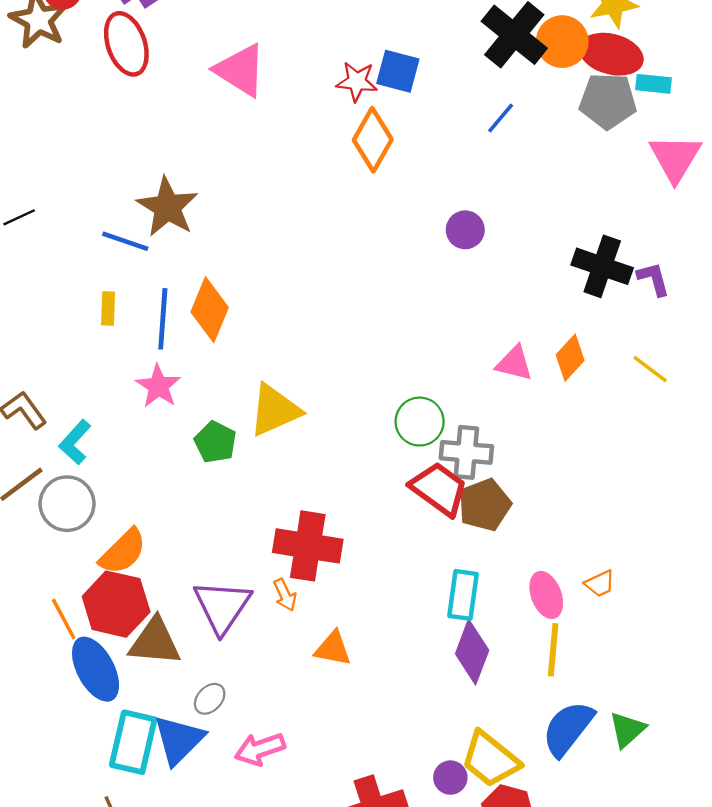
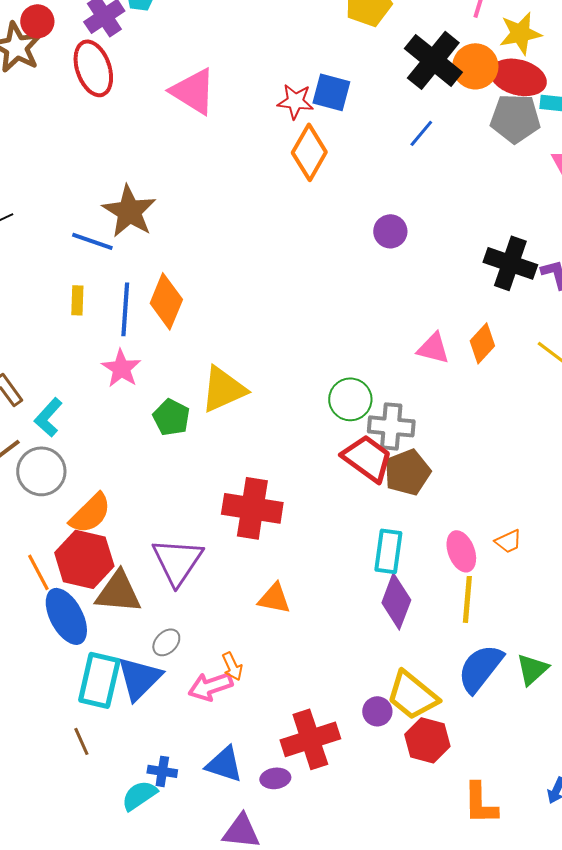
orange arrow: (285, 595) -> (232, 666), moved

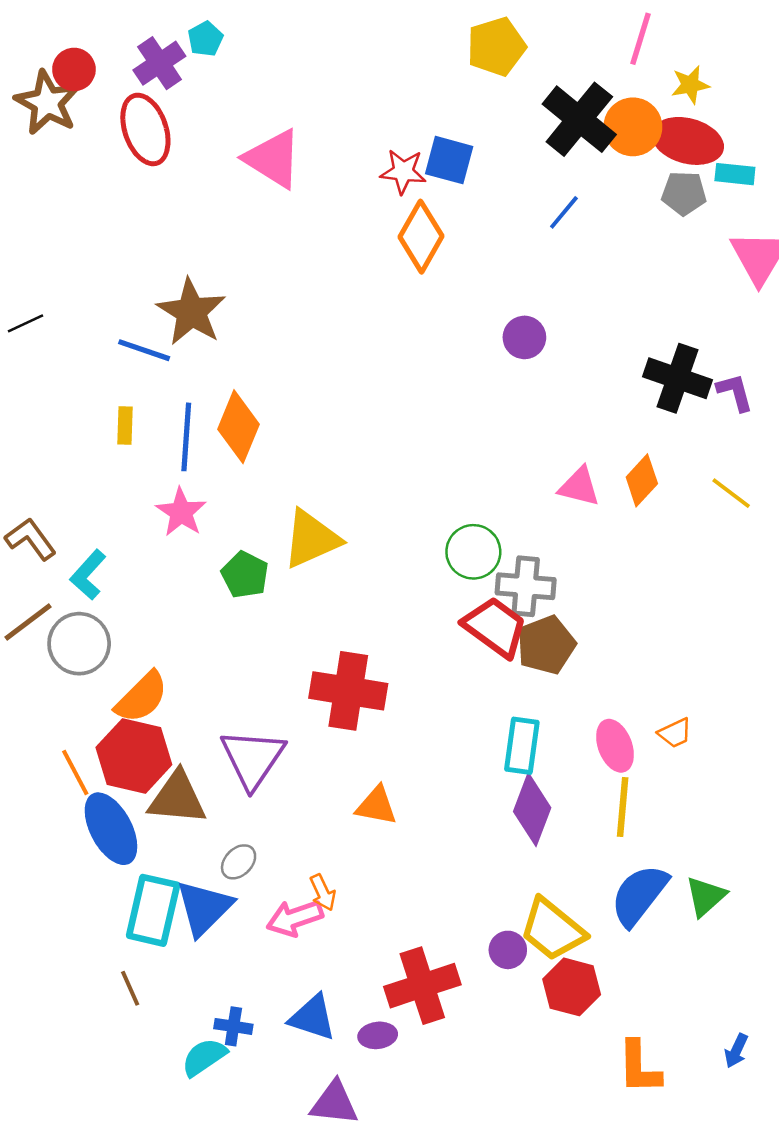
yellow star: (520, 33) -> (690, 85), size x0.7
gray pentagon: (515, 118) -> (684, 193), size x0.7

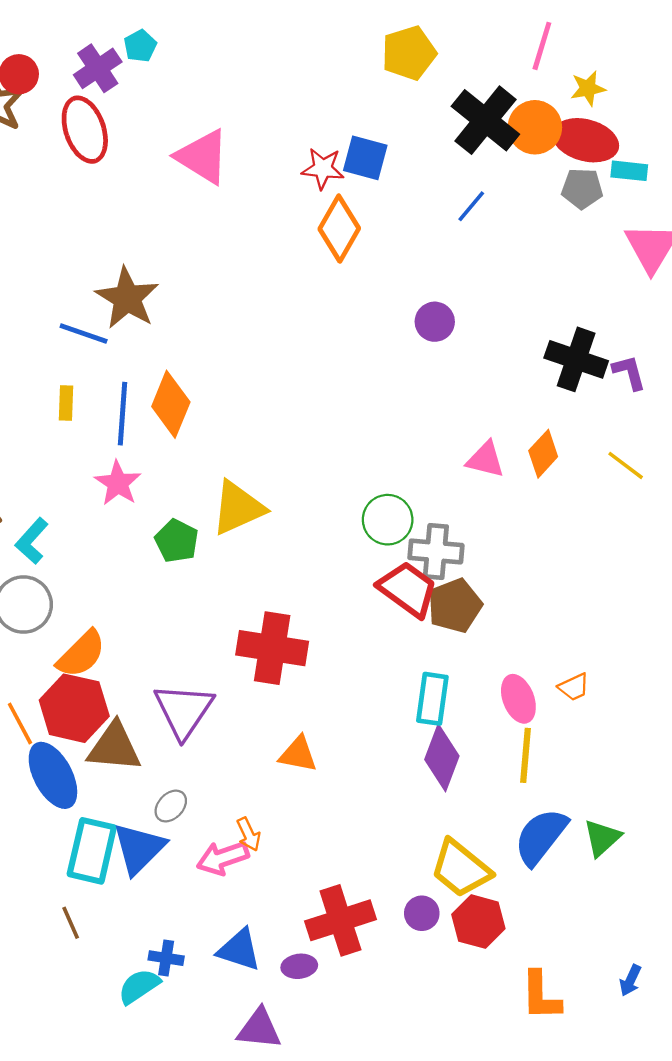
purple circle: (508, 950) -> (422, 913), moved

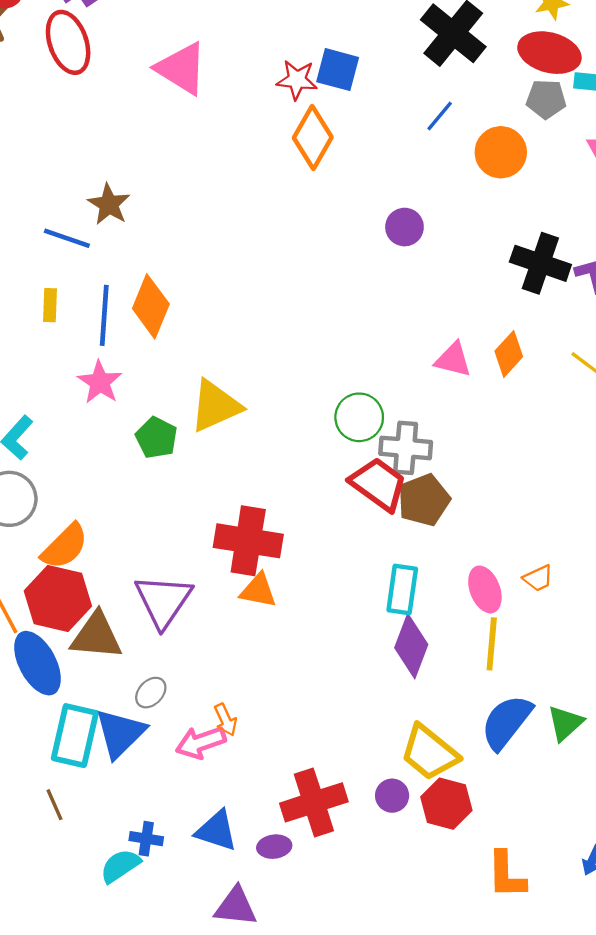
orange circle: (535, 127) -> (501, 152), moved
brown star: (127, 298) -> (109, 204), size x0.7
orange triangle: (298, 754) -> (258, 591), moved

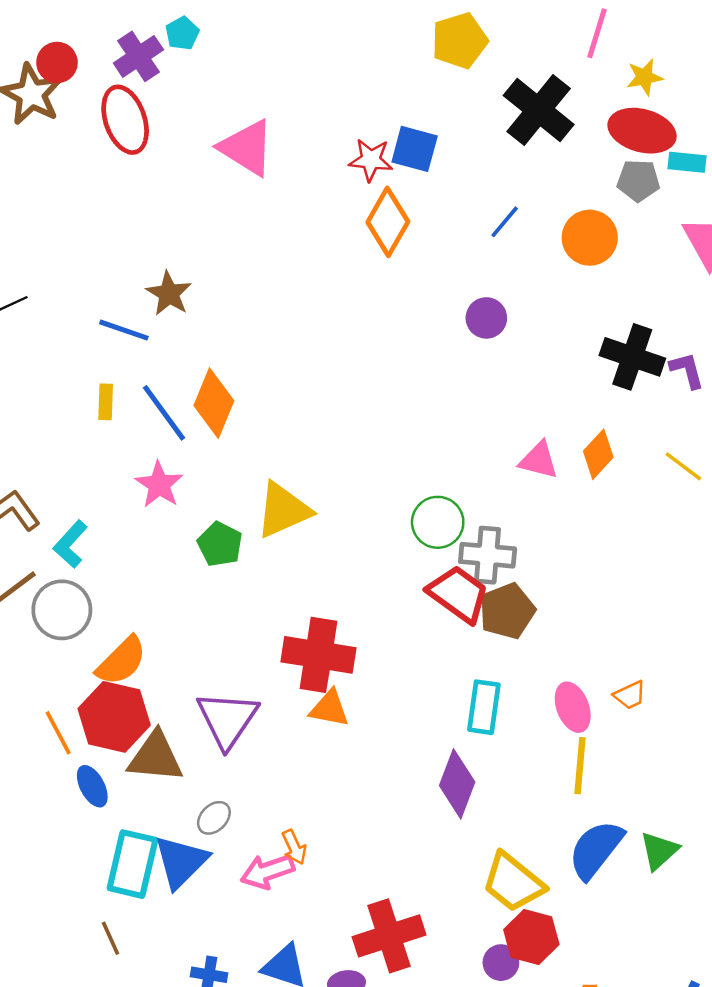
blue line: (440, 116) -> (505, 222), moved
blue line: (104, 315) -> (164, 413), turned -40
purple diamond: (411, 646) -> (457, 784), moved
blue ellipse: (38, 663) -> (92, 786), size x0.6
purple circle: (392, 796) -> (501, 963), moved

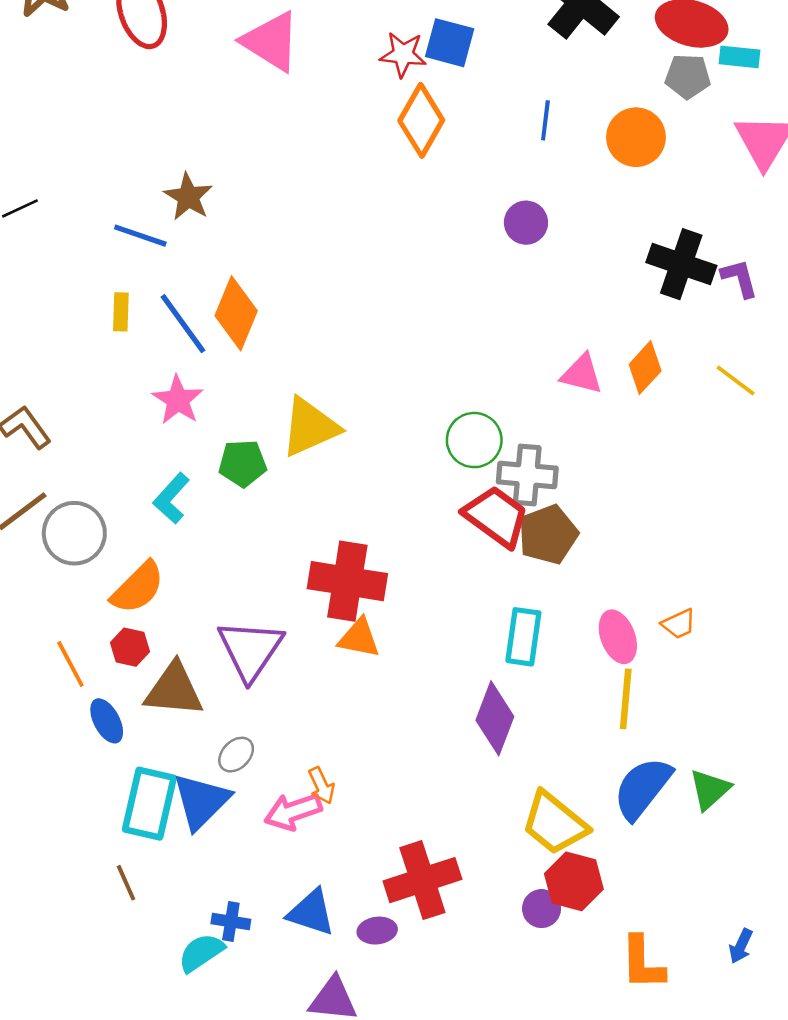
blue line: (505, 222) -> (545, 120), turned -33
cyan L-shape: (70, 544) -> (171, 498), moved
green pentagon: (220, 544) -> (243, 463), turned -30
red hexagon: (114, 717) -> (130, 647), size x0.5

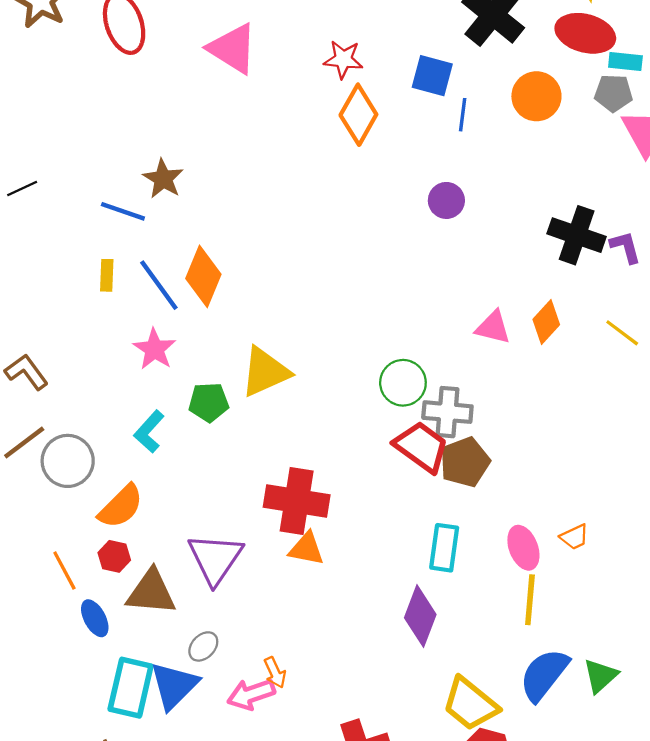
blue square: (450, 43) -> (432, 76), moved
gray pentagon: (688, 76) -> (614, 93), moved
orange circle: (636, 137) -> (536, 96), moved

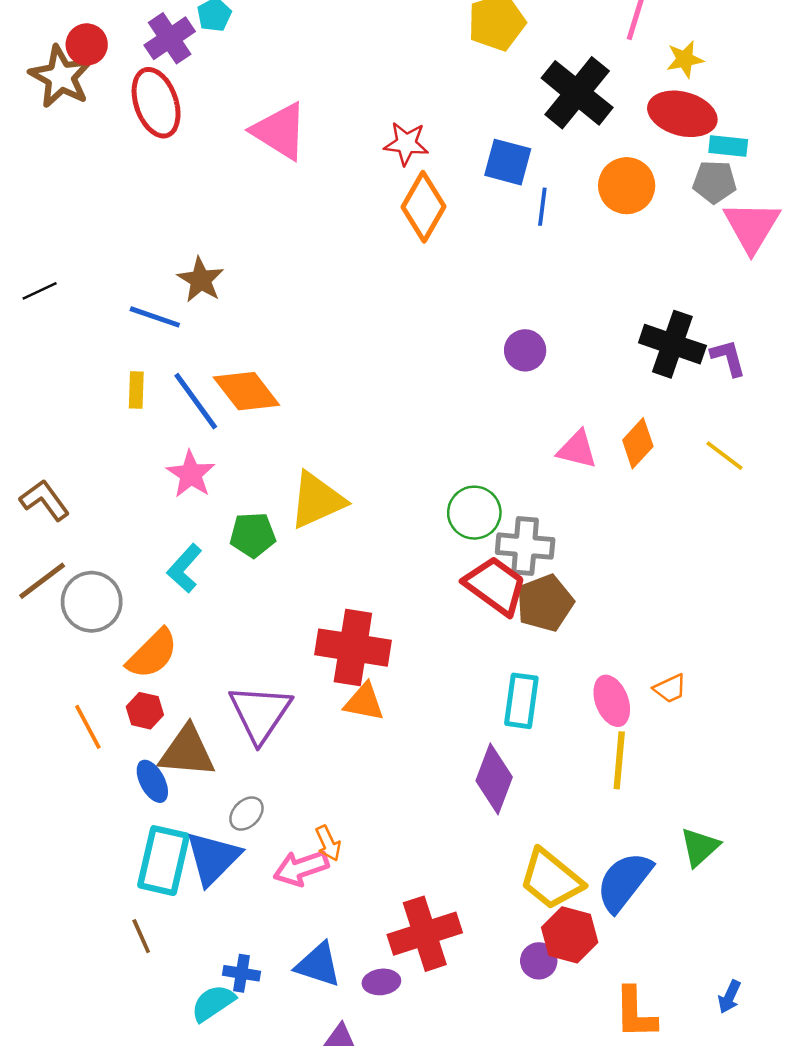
purple circle: (446, 200) -> (525, 350), moved
orange diamond: (203, 276) -> (246, 391), turned -60
blue ellipse: (95, 618) -> (152, 781), moved
blue semicircle: (544, 675) -> (624, 882), moved

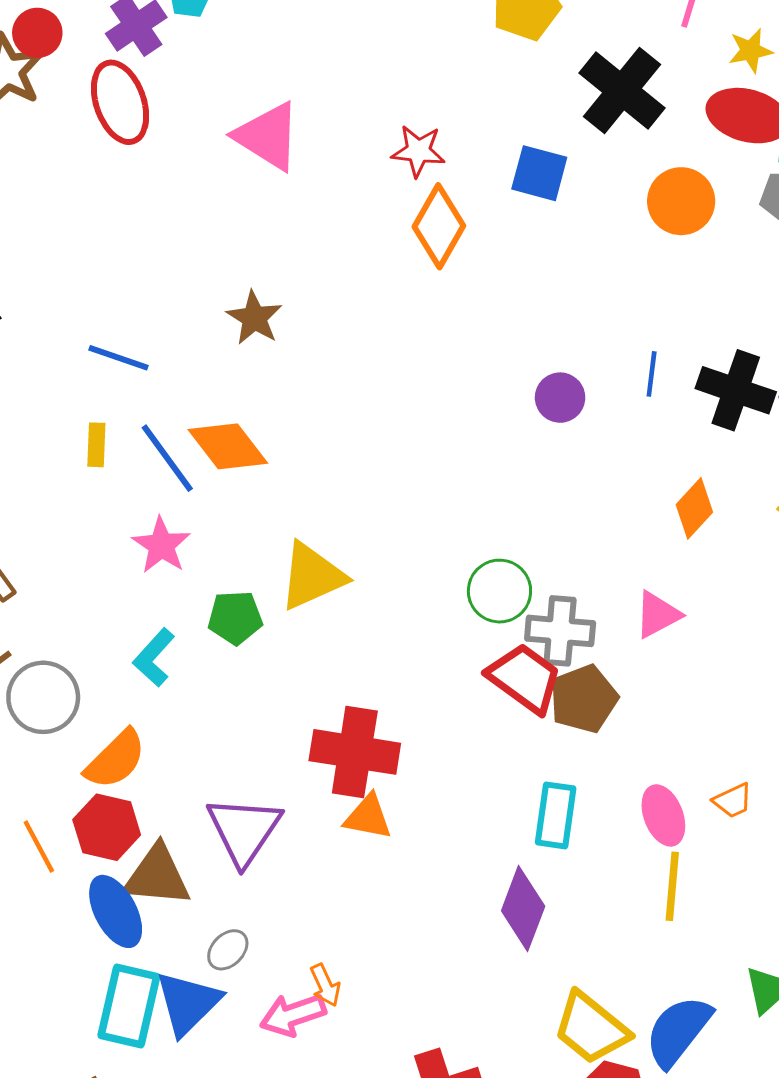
blue line: (542, 207) -> (652, 374), moved
brown star: (201, 280) -> (254, 318), moved
pink triangle: (577, 449) -> (657, 615), moved, turned -42
red hexagon: (145, 711) -> (107, 827), size x1.5
blue ellipse: (152, 781) -> (116, 911), size x1.4

